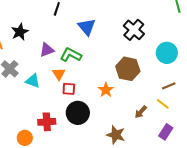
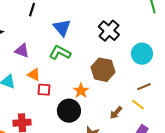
purple triangle: (47, 50) -> (22, 51), turned 42
green L-shape: (71, 55) -> (60, 53), moved
orange triangle: (59, 74) -> (34, 75), turned -32
black circle: (78, 113) -> (69, 111), moved

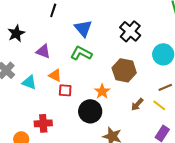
brown arrow: (116, 113) -> (137, 104), moved

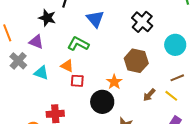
black star: (16, 33) -> (47, 18), moved, turned -30
purple triangle: (43, 51) -> (36, 42), moved
green L-shape: (81, 53) -> (78, 44), moved

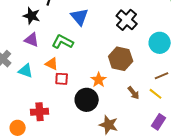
purple triangle: (36, 42) -> (32, 40), moved
brown arrow: (149, 95) -> (134, 93), turned -80

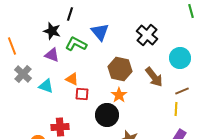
green L-shape: (63, 42) -> (76, 44), moved
brown hexagon: (121, 59) -> (120, 69), moved
brown arrow: (134, 93) -> (154, 77), moved, size x1.5
yellow line: (156, 94) -> (176, 109), turned 56

